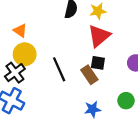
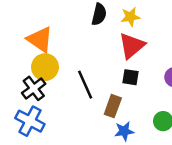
orange triangle: (20, 31) -> (40, 39), size x1.6
brown rectangle: (89, 75) -> (113, 106), moved, turned 54

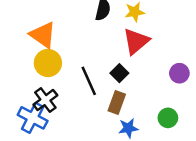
black square: (130, 77) -> (119, 73), moved, turned 36
black cross: (34, 88) -> (45, 100), moved

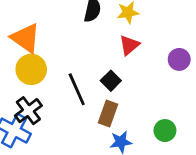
red triangle: (136, 41) -> (129, 45), size x0.7
purple circle: (179, 73) -> (179, 59), moved

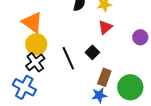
black cross: (28, 111) -> (35, 62), moved
brown rectangle: (108, 113) -> (104, 77), moved
green circle: (165, 131) -> (130, 87), size x1.6

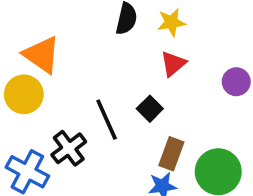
yellow circle: (36, 44) -> (24, 94), moved
black cross: (35, 62) -> (69, 148), moved

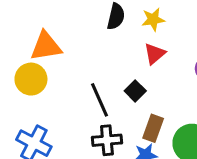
orange triangle: (42, 55) -> (46, 46), turned -44
black cross: (69, 148) -> (107, 140), moved, turned 32

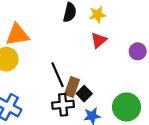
black square: (135, 91) -> (84, 94), moved
brown rectangle: (153, 128) -> (72, 87), moved

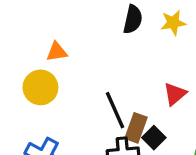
orange triangle: (17, 35) -> (57, 52), size x0.6
red triangle: (99, 40) -> (175, 94), moved

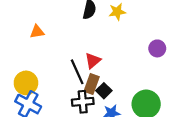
yellow circle: (40, 87) -> (26, 83), moved
red triangle: (175, 94) -> (93, 61), moved

